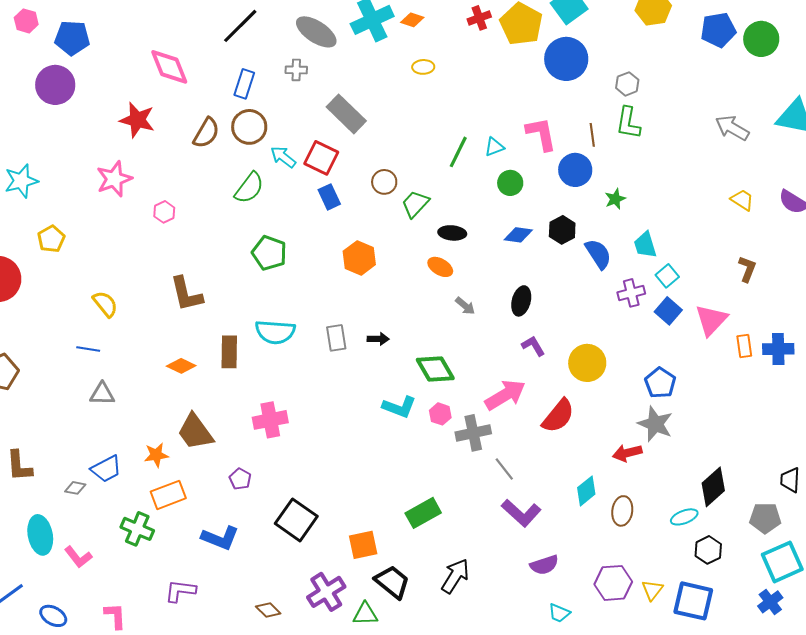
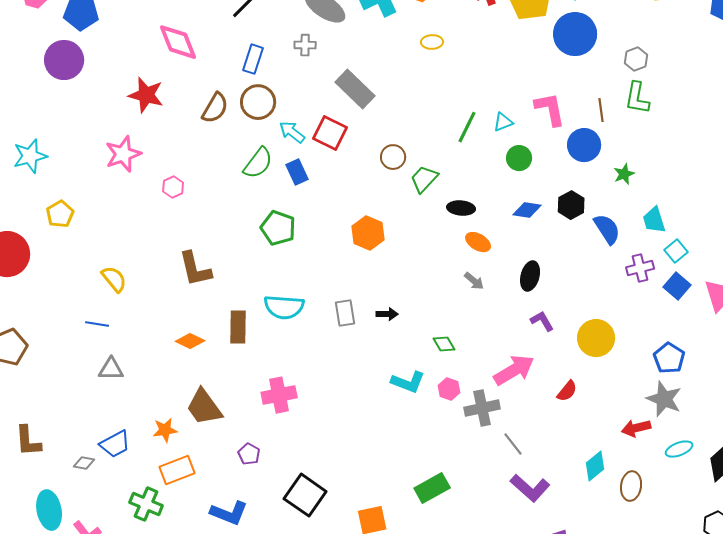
blue rectangle: (329, 197) -> (297, 172), moved
orange ellipse: (440, 267) -> (478, 242), moved
green diamond: (435, 369) -> (444, 344), size x0.6
red semicircle: (558, 416) -> (567, 391), size x0.6
cyan ellipse: (684, 517) -> (679, 449), moved

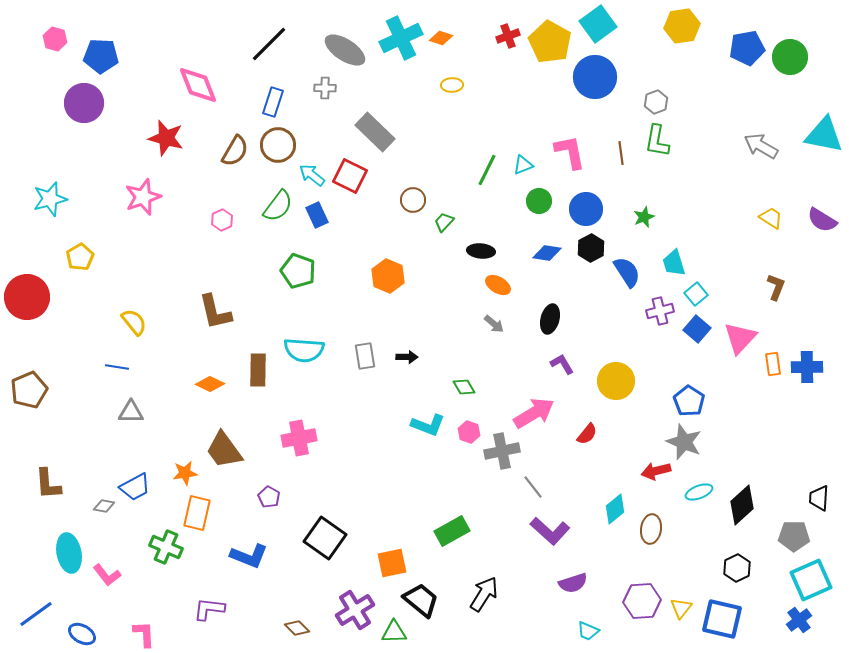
blue circle: (584, 145) -> (586, 209), moved
green trapezoid: (424, 179) -> (444, 222), size x0.7
pink hexagon: (173, 187) -> (222, 220), moved
orange rectangle: (177, 470) -> (197, 513), turned -56

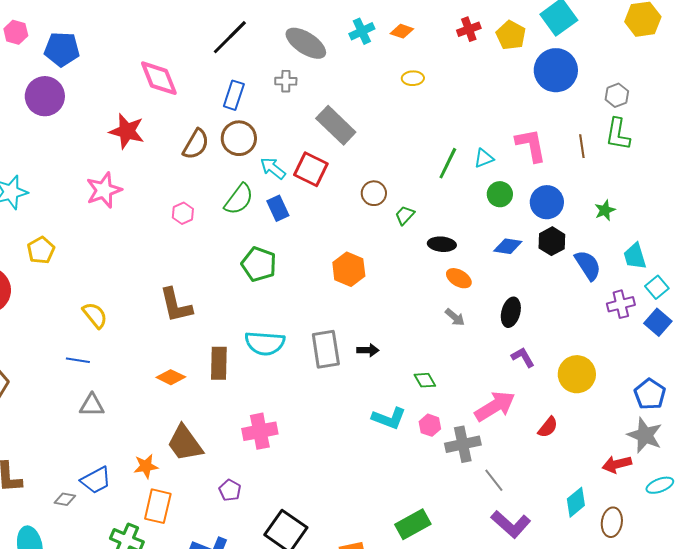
cyan cross: (401, 38) -> (362, 31), size x0.6
yellow pentagon: (550, 42) -> (511, 35), size x0.7
gray rectangle: (365, 356) -> (326, 349), size x1.4

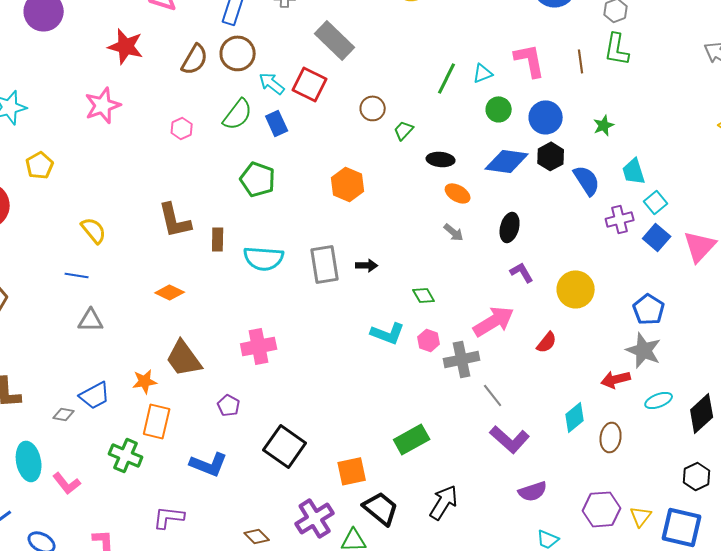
blue diamond: (508, 246) -> (507, 161), size x1.5
brown rectangle: (219, 363) -> (218, 239), moved, size x0.7

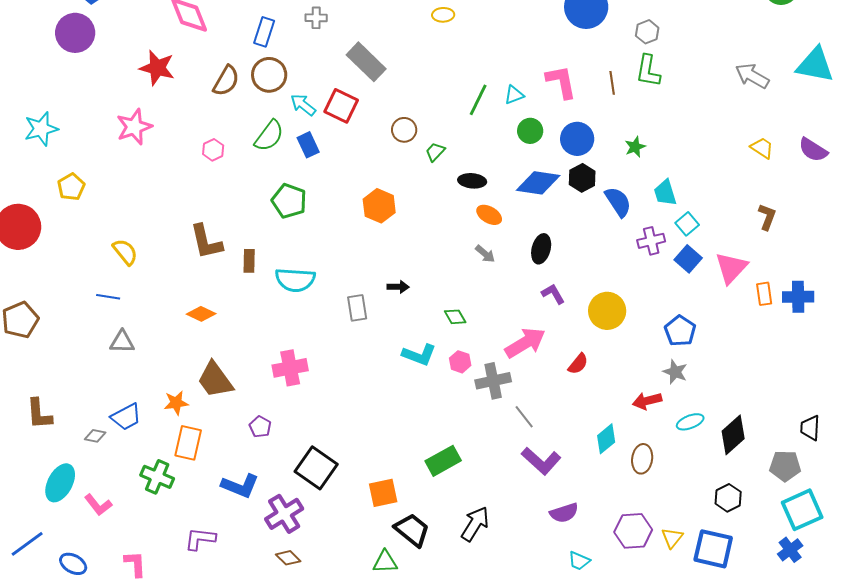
gray rectangle: (325, 264) -> (357, 308), moved, size x0.7
gray star: (644, 350) -> (675, 372), size x0.7
cyan ellipse: (29, 461) -> (60, 483), turned 39
purple cross: (315, 518) -> (284, 514), moved

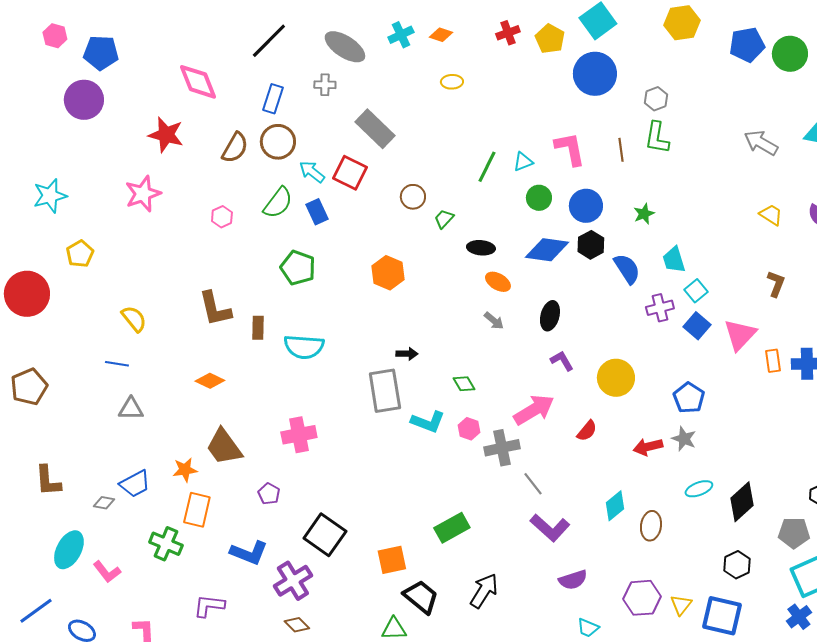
gray rectangle: (357, 308) -> (385, 391), moved, size x1.6
red arrow: (647, 401) -> (648, 447), moved

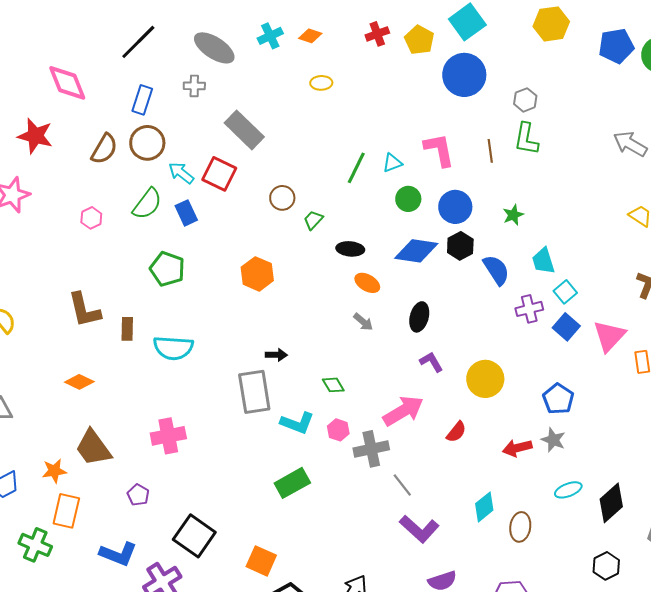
green rectangle: (452, 528) -> (292, 483), moved
orange square: (392, 560) -> (261, 561), turned 36

